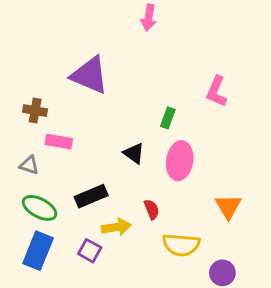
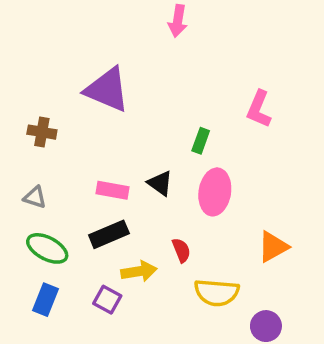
pink rectangle: (59, 142) -> (112, 190), moved
orange triangle: (228, 206) -> (273, 247), turned 32
blue rectangle: (38, 251) -> (45, 300), size x0.7

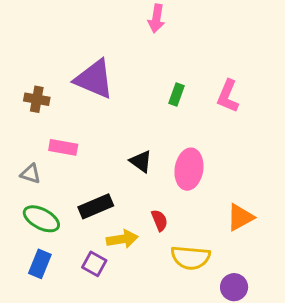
brown cross: (42, 132) -> (37, 99), moved
green rectangle: (201, 141) -> (177, 95), moved
pink rectangle: (112, 190) -> (63, 147), moved

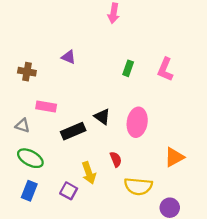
purple triangle: (94, 79) -> (69, 57), size x0.5
black rectangle: (96, 206) -> (73, 131), moved
yellow arrow: (122, 239) -> (89, 173), turned 80

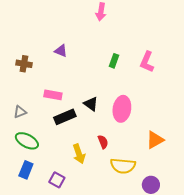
pink rectangle: (46, 106) -> (53, 95), moved
gray triangle: (22, 126) -> (20, 112), turned -40
purple square: (69, 191) -> (57, 180), moved

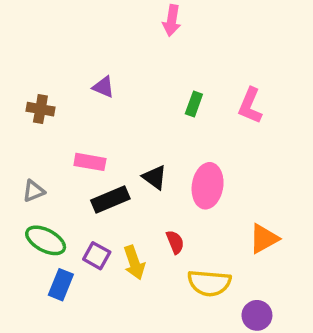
blue rectangle: (26, 170) -> (61, 285), moved
purple square: (57, 180) -> (97, 256), moved

